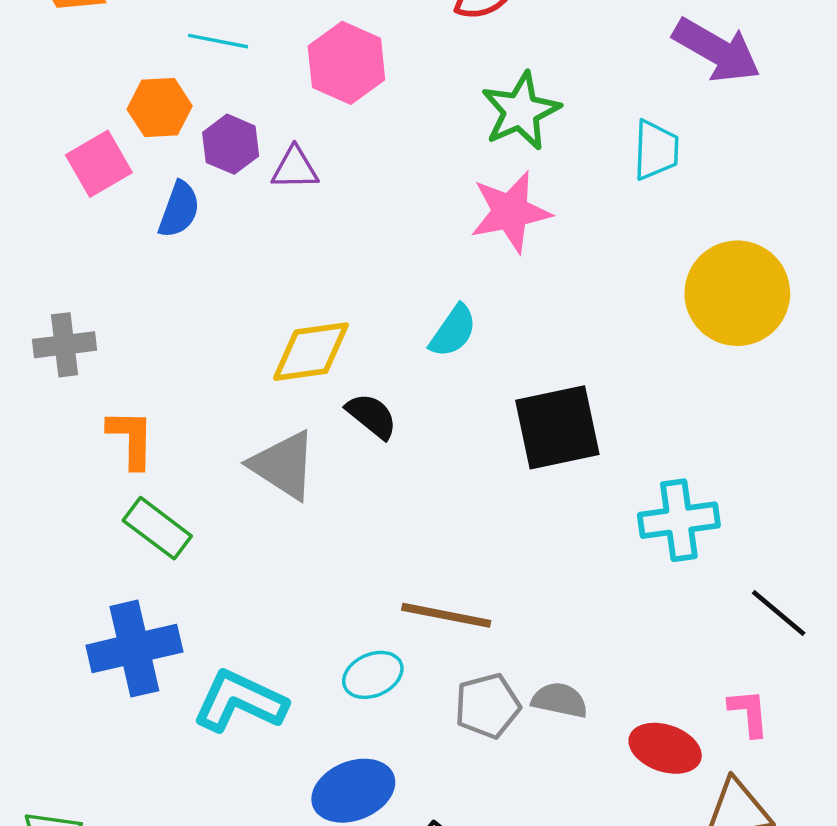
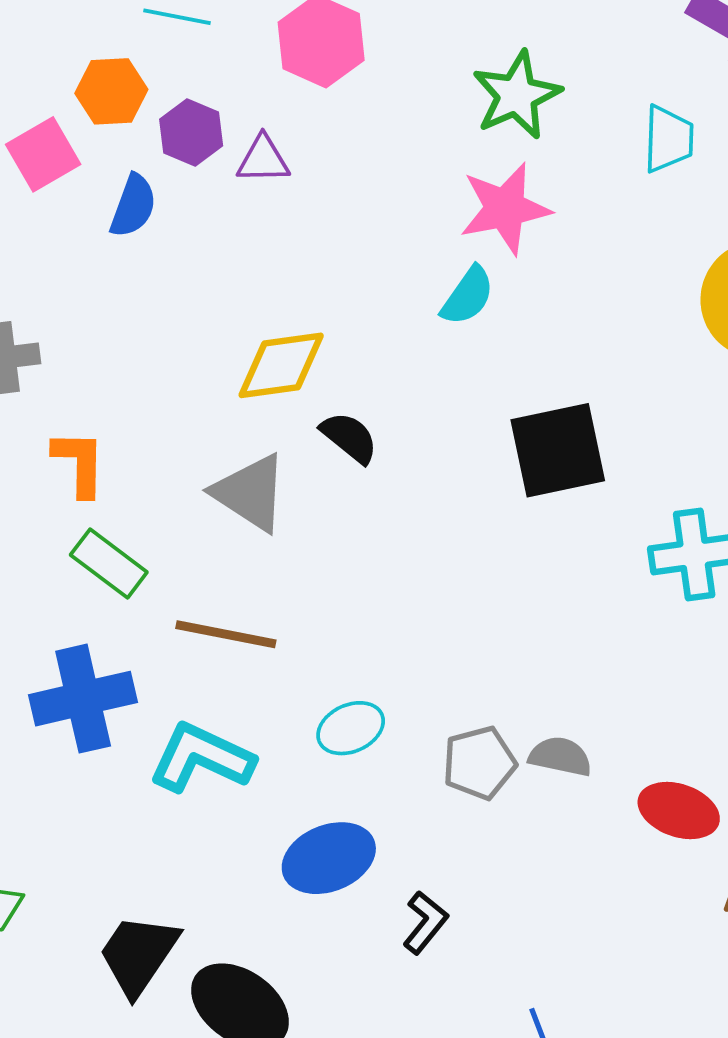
cyan semicircle: (453, 331) -> (468, 296), moved
brown line: (446, 615) -> (226, 634), moved

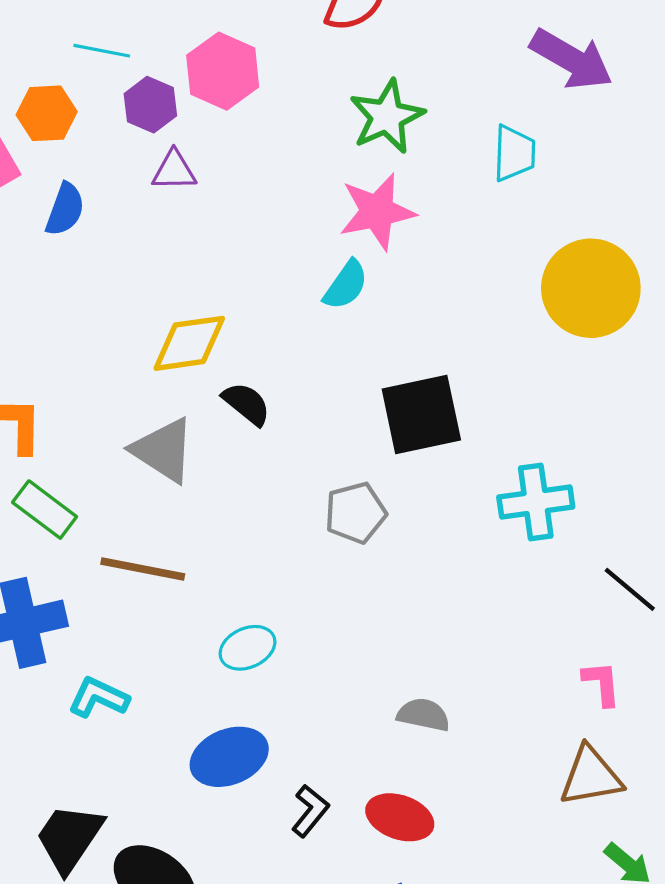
purple hexagon: (191, 133) -> (150, 105), moved
gray semicircle: (560, 756) -> (424, 715), moved
cyan L-shape: (201, 758) -> (99, 697), moved, size x0.7
gray pentagon: (479, 763) -> (355, 513), moved
red ellipse: (679, 810) -> (400, 817), moved

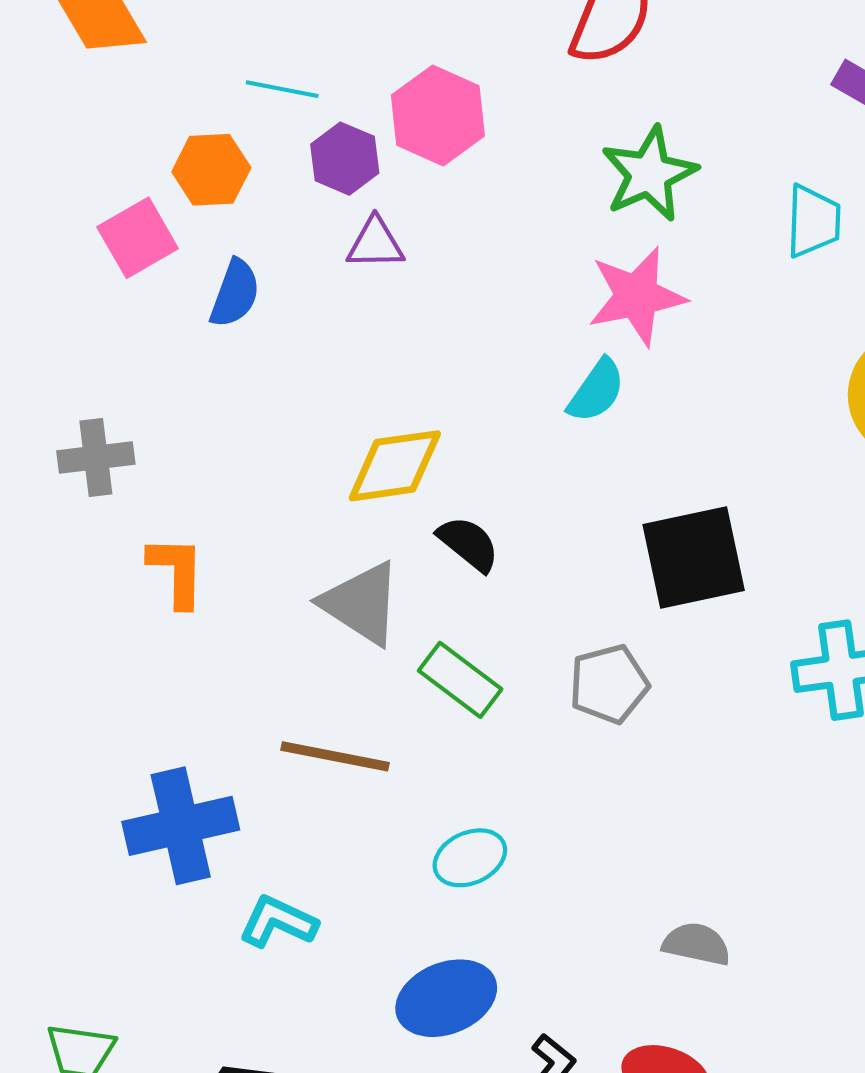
green rectangle: (45, 510) -> (460, 680), moved

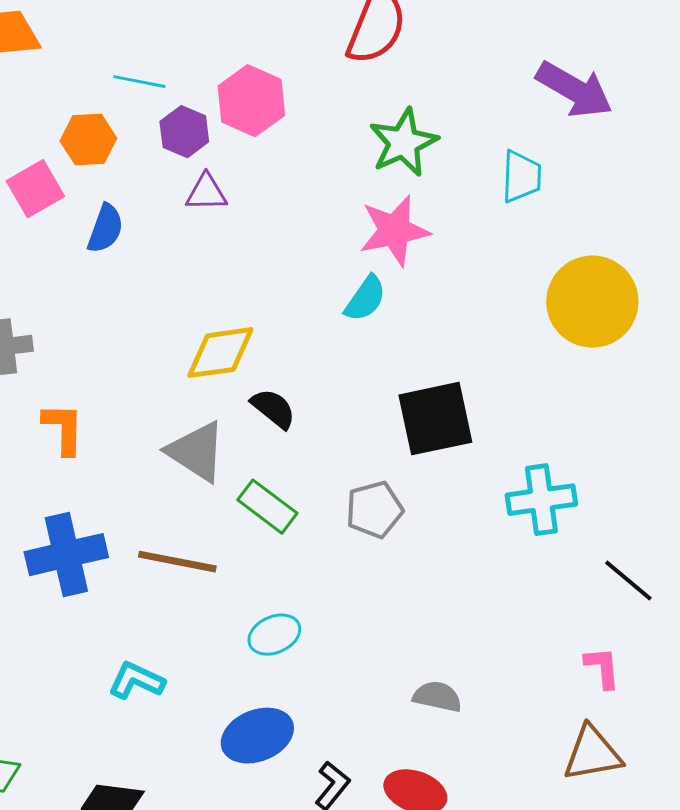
blue cross: (181, 826) -> (66, 555), moved

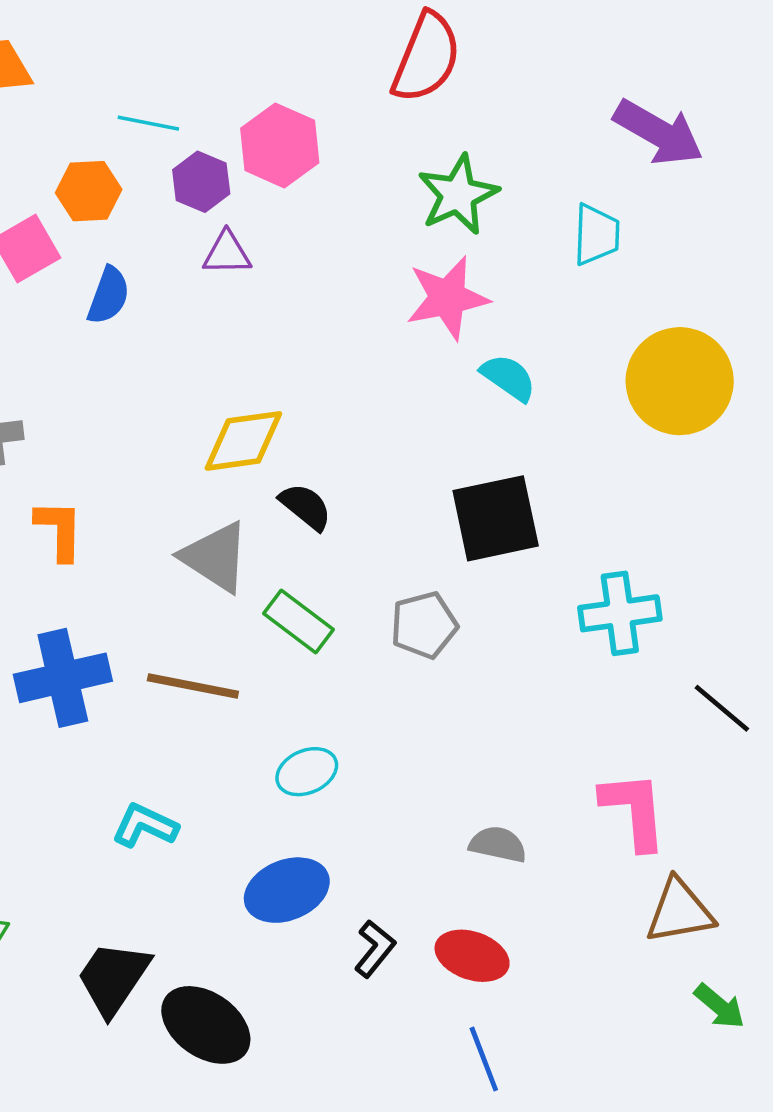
cyan semicircle: (365, 299) -> (508, 378), moved, turned -90
pink L-shape: (602, 668) -> (634, 810), moved, size x1.6

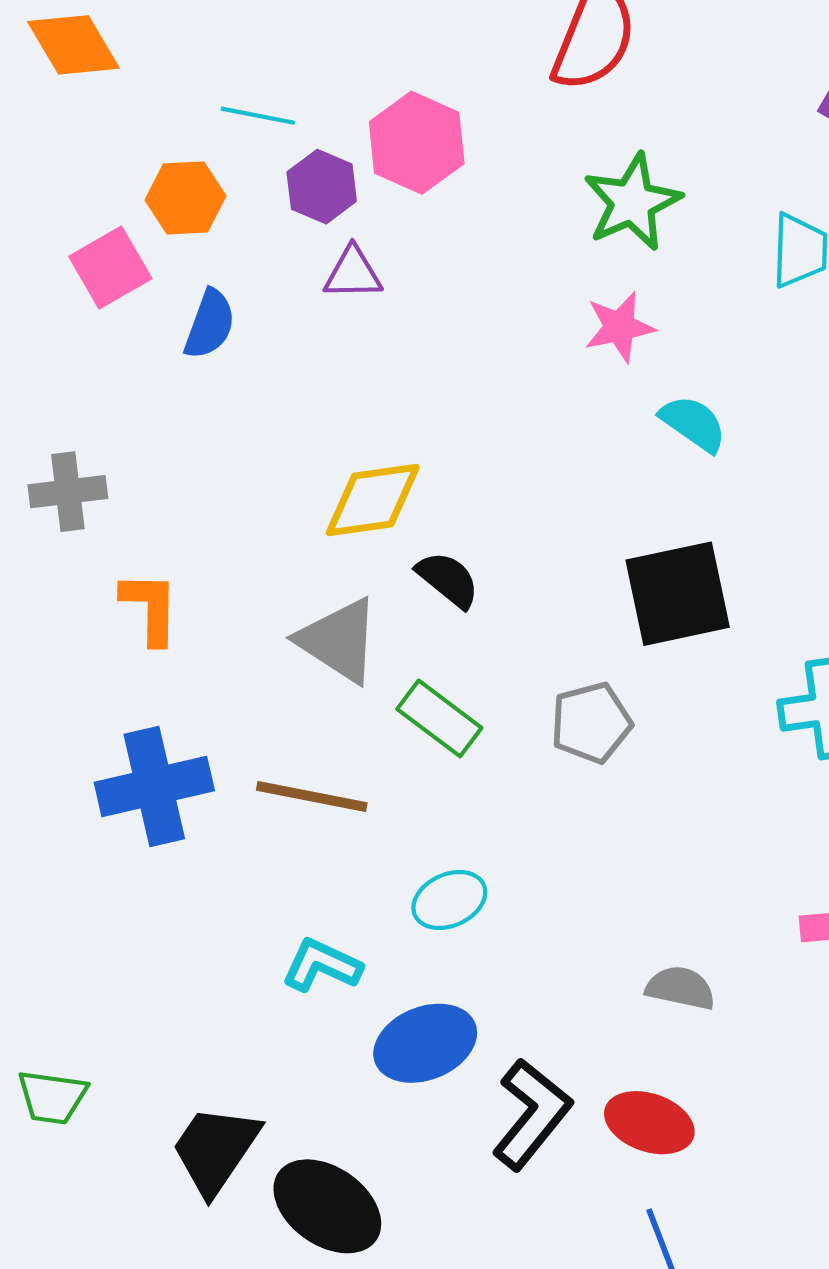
pink star: (447, 298) -> (620, 327), size x0.7
cyan L-shape: (145, 826) -> (322, 965), moved
black L-shape: (375, 949) -> (532, 1114), size x1.6

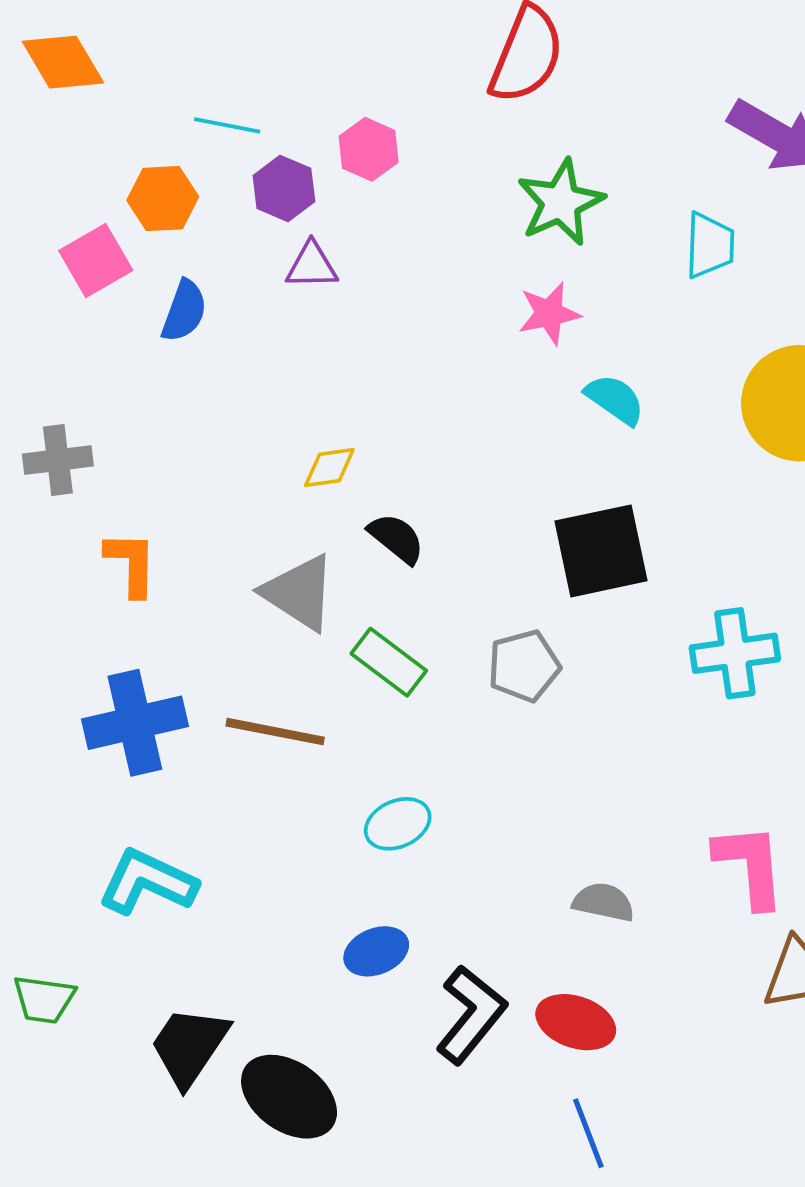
pink hexagon: (417, 143) -> (369, 149), size x0.7
yellow diamond: (373, 500) -> (329, 468), size x0.6
cyan L-shape: (322, 965) -> (148, 882), moved, size x1.4
blue ellipse: (425, 1043) -> (376, 951), size x0.7

